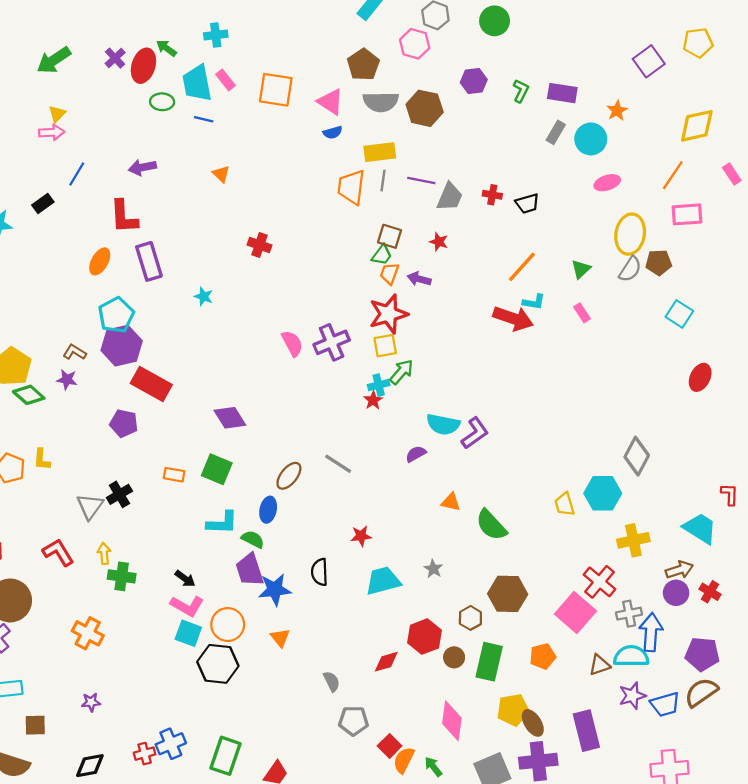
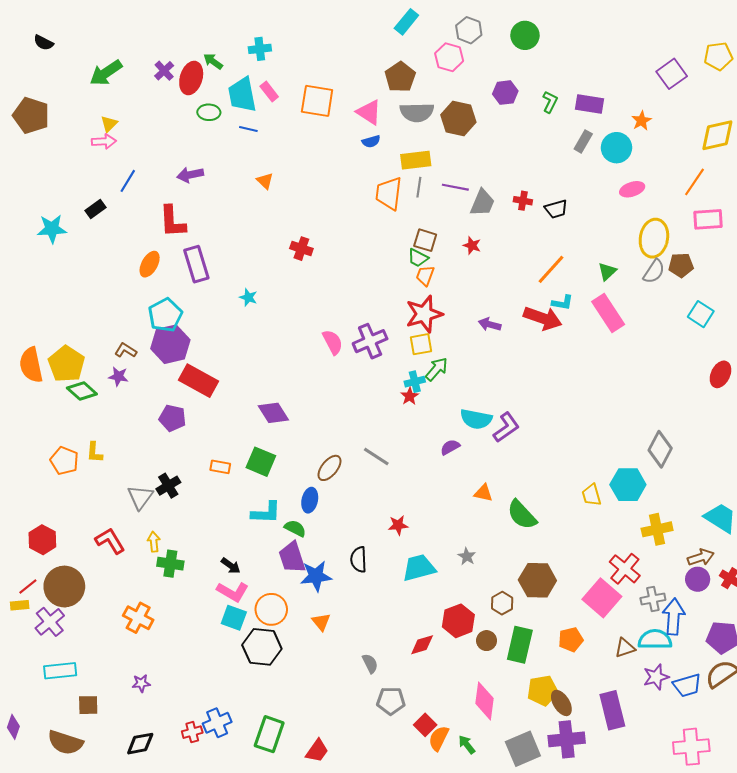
green trapezoid: (382, 255) -> (418, 258), turned 80
purple arrow: (419, 279) -> (490, 324), moved
pink rectangle: (582, 313) -> (608, 313), size x2.0

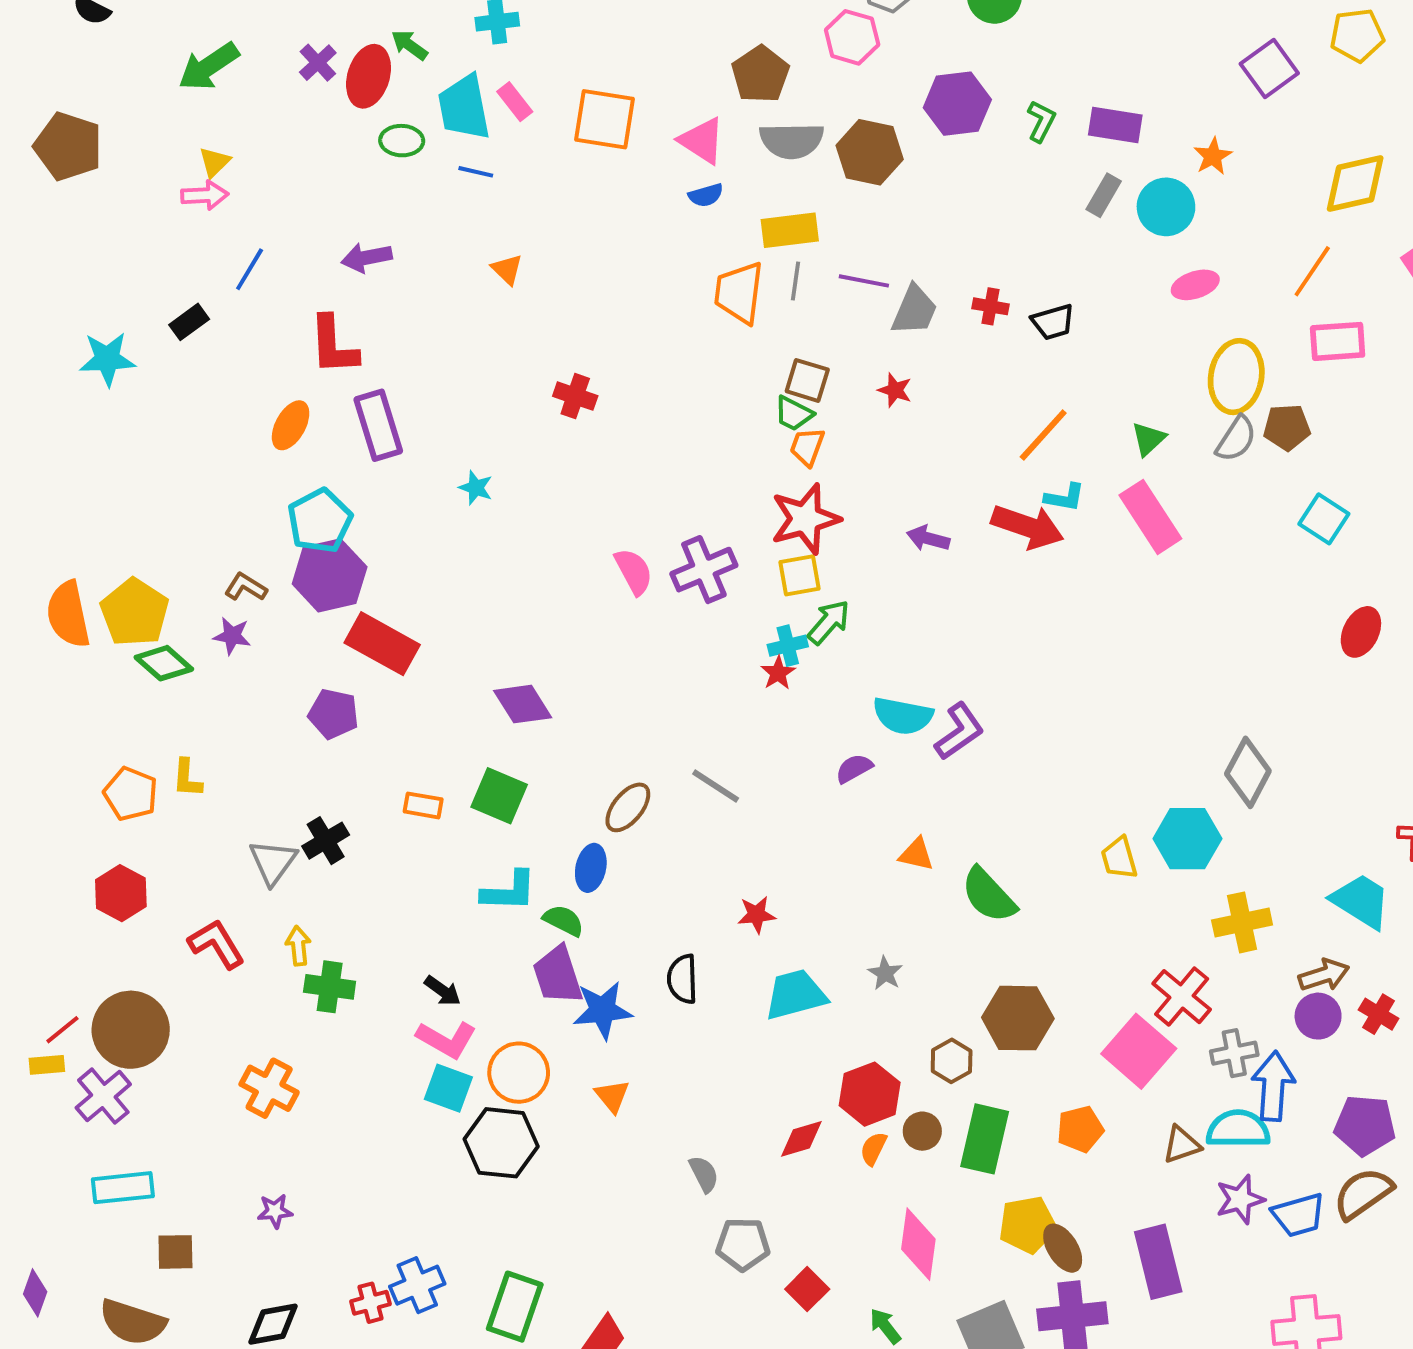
purple hexagon: (505, 93) -> (957, 104), size x1.4
red hexagon: (42, 540) -> (121, 893), moved
orange semicircle: (439, 738) -> (874, 1149), moved, size x0.7

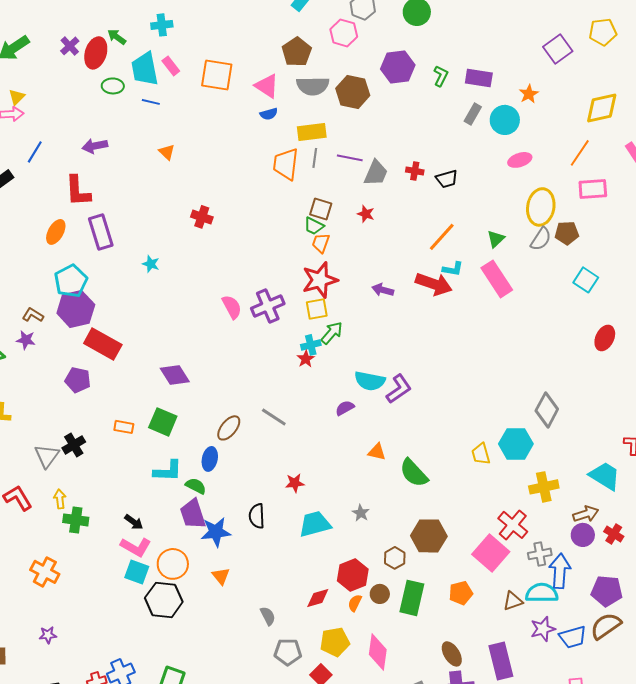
yellow pentagon: (1028, 1225) -> (335, 642), moved

